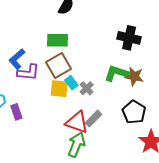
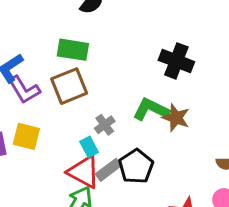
purple L-shape: (28, 72) -> (24, 90), turned 45
cyan rectangle: (71, 83) -> (89, 147), moved
yellow square: (59, 89) -> (26, 136), moved
black pentagon: (134, 112) -> (136, 166), moved

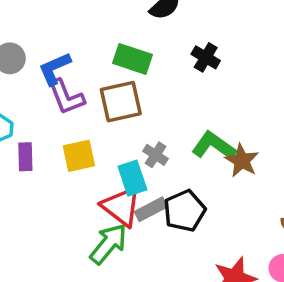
black cross: (176, 61) -> (206, 57), moved, size x0.7
gray cross: (105, 125) -> (156, 155), turned -30
yellow square: (26, 136) -> (79, 156), moved, turned -36
cyan rectangle: (89, 147) -> (132, 178), size x1.4

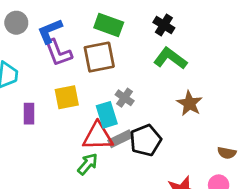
green L-shape: (214, 146) -> (170, 58), moved
purple rectangle: (25, 157) -> (29, 114), moved
red triangle: (121, 207) -> (98, 136), turned -40
green arrow: (108, 244) -> (88, 164), size x0.7

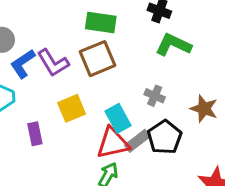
blue L-shape: (50, 31) -> (23, 64), moved
gray cross: (125, 98) -> (155, 96), moved
brown star: (189, 103) -> (204, 109), moved

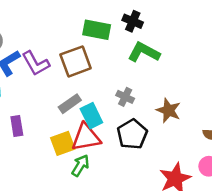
green rectangle: (101, 22) -> (97, 30), moved
yellow square: (72, 108) -> (63, 143), moved
gray rectangle: (137, 141) -> (70, 104), moved

